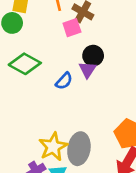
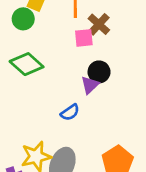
blue semicircle: (64, 81) -> (70, 112), moved

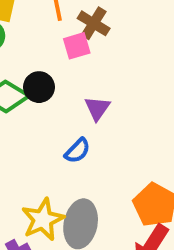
black circle: (99, 72) -> (39, 87), moved

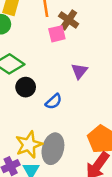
black circle: (39, 87) -> (26, 87), moved
purple triangle: (97, 108) -> (79, 71), moved

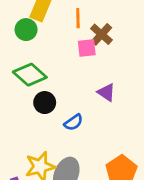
purple triangle: (79, 71) -> (106, 92), turned -42

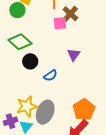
purple triangle: (106, 92) -> (74, 55), turned 32

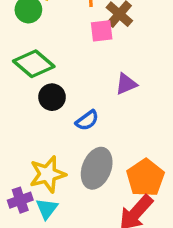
purple triangle: (74, 55) -> (126, 84), turned 32
gray ellipse: (45, 112) -> (97, 168), moved

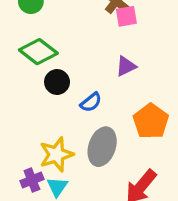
pink square: (102, 31) -> (126, 16), moved
orange pentagon: (145, 178) -> (151, 121), moved

